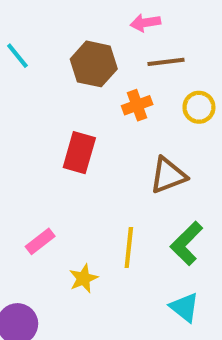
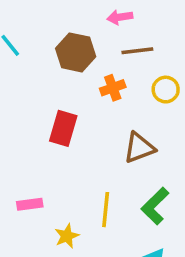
pink rectangle: (40, 241) -> (30, 204), turned 30

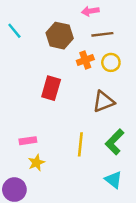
yellow circle: (166, 90) -> (111, 62), moved
yellow star: (67, 236) -> (36, 163), moved

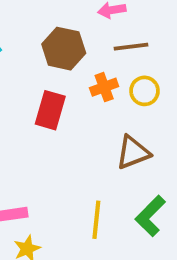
red rectangle: (51, 88) -> (50, 110), moved

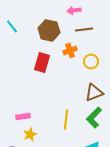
yellow circle: (144, 91) -> (91, 61), moved
brown triangle: (133, 152) -> (94, 92), moved

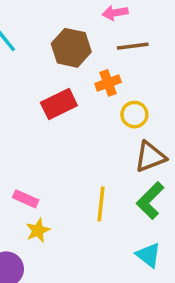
yellow circle: (91, 61) -> (134, 115), moved
red rectangle: (42, 62) -> (59, 104), turned 48
pink rectangle: (23, 116) -> (26, 199), turned 32

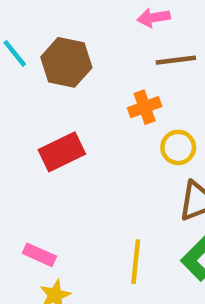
brown hexagon: (71, 48) -> (66, 62), moved
red rectangle: (59, 104) -> (62, 152), moved

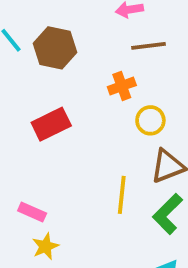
yellow line: (136, 262) -> (122, 195), moved

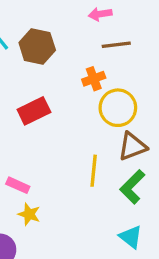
yellow circle: (150, 120) -> (118, 108), size x1.5
yellow star: (45, 246) -> (29, 214), turned -30

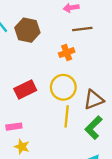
yellow circle: (118, 108) -> (63, 87), moved
red rectangle: (34, 111) -> (25, 90), moved
pink rectangle: (18, 185) -> (14, 127), turned -32

